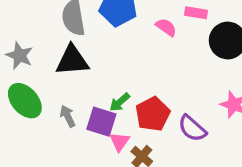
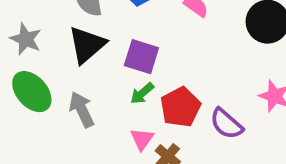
black triangle: (72, 60) -> (87, 45), turned -36
gray arrow: (68, 116) -> (82, 110), size x1.4
purple square: (101, 122) -> (141, 57), moved

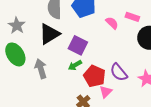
red pentagon: (180, 107) -> (94, 76), turned -30
purple semicircle: (226, 124) -> (119, 72), moved
pink triangle: (142, 139) -> (106, 92), moved

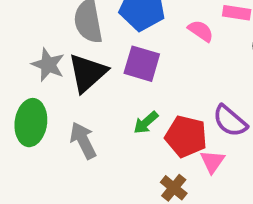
gray star: (17, 25) -> (48, 65), moved
purple square: (78, 45) -> (142, 64), moved
green ellipse: (15, 54) -> (31, 123), turned 50

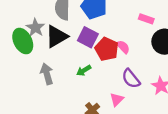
pink semicircle: (201, 31) -> (123, 47), moved
green ellipse: (31, 123) -> (23, 41), moved, turned -45
red pentagon: (186, 136) -> (107, 49), moved

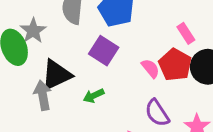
pink rectangle: (146, 19) -> (186, 33), turned 32
black triangle: (57, 36) -> (56, 75), moved
red pentagon: (107, 49) -> (175, 65), moved

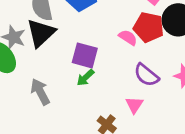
purple square: (104, 51) -> (85, 55), moved
black triangle: (56, 75) -> (41, 33), moved

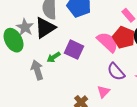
pink semicircle: (128, 37) -> (108, 42), size x1.6
green arrow: (85, 78) -> (54, 57), moved

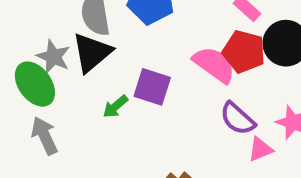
gray arrow: (37, 70) -> (44, 136), moved
pink triangle: (103, 92) -> (260, 149), moved, turned 32

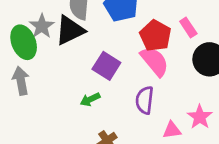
red pentagon: (244, 52) -> (155, 36), moved
green arrow: (115, 107) -> (90, 99), moved
purple semicircle: (238, 119) -> (145, 100), moved, turned 40

